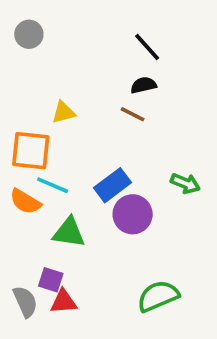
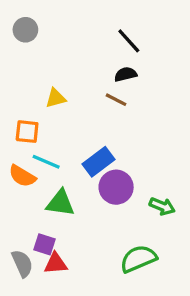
orange square: (31, 151) -> (27, 132), size x0.7
green arrow: (185, 183) -> (162, 206), moved

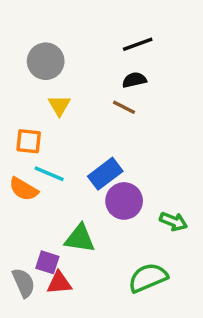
gray circle: (25, 30) -> (46, 61), moved, size x1.4
black line: (129, 41) -> (138, 44), turned -68
yellow triangle: (56, 98) -> (59, 106), turned -45
green triangle: (60, 203) -> (80, 238), moved

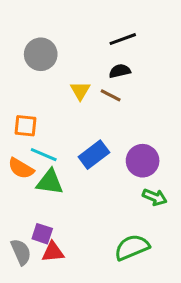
yellow triangle: (59, 106) -> (80, 91), moved
purple circle: (124, 201) -> (143, 161), moved
green triangle: (80, 238) -> (50, 182), moved

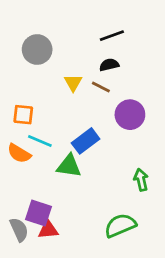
purple circle: (143, 161) -> (130, 115), moved
green triangle: (50, 182) -> (69, 166), moved
green arrow: (155, 197) -> (141, 180), turned -125
purple square: (42, 234) -> (38, 213), size x1.4

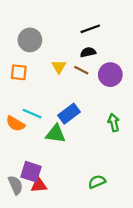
orange square: (23, 115) -> (19, 72), moved
purple circle: (130, 115) -> (110, 75), moved
green arrow: (141, 180) -> (114, 123), moved
green semicircle: (120, 225) -> (97, 182), size x0.7

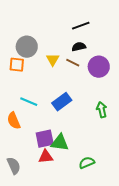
gray circle: (30, 40) -> (27, 47), moved
orange semicircle: (15, 124) -> (14, 121), moved, turned 36
green triangle: (56, 134) -> (60, 143), moved
purple square: (31, 172) -> (45, 139), moved, turned -30
red triangle: (39, 185) -> (46, 157), moved

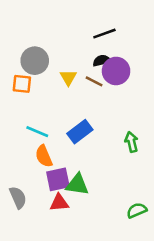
purple circle: (99, 67) -> (116, 71), moved
orange semicircle: (14, 121) -> (44, 156), moved
green semicircle: (87, 163) -> (137, 210), moved
gray semicircle: (14, 166) -> (18, 197), moved

